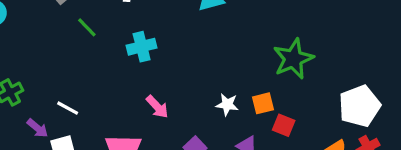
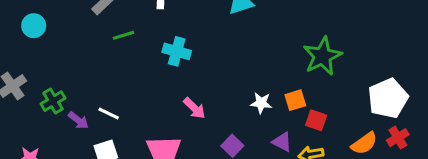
green line: (87, 27) -> (124, 35), turned -60
cyan cross: (142, 47) -> (177, 51), turned 32
purple arrow: (37, 128) -> (78, 120), moved

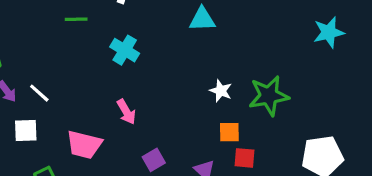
white star: (261, 103) -> (221, 91), moved
red square: (316, 120) -> (245, 158), turned -30

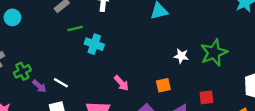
cyan cross: (125, 50) -> (94, 44), moved
orange square: (229, 132) -> (163, 85), moved

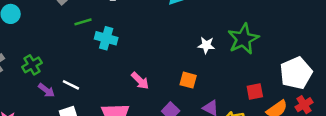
green cross: (22, 71) -> (32, 65), moved
orange square: (163, 85) -> (188, 80), turned 32
red square: (206, 97) -> (255, 91), moved

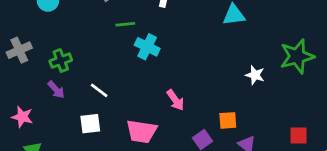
green star: (243, 39) -> (297, 56), moved
orange square: (188, 80) -> (228, 120), moved, turned -30
purple arrow: (46, 90) -> (56, 90), moved

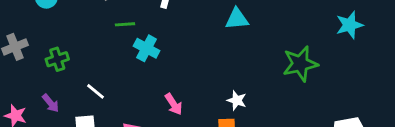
white star: (255, 75) -> (237, 100), moved
purple arrow: (56, 90) -> (51, 103), moved

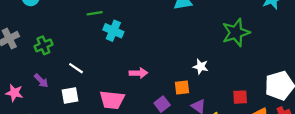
white star: (237, 100) -> (201, 67), moved
pink arrow: (174, 104) -> (138, 73), turned -54

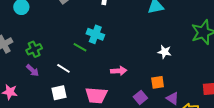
green line: (95, 13) -> (80, 47), moved, turned 40
white star: (201, 67) -> (165, 52), moved
purple arrow: (41, 81) -> (32, 70), moved

